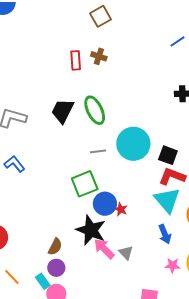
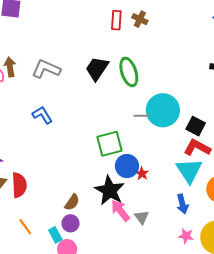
gray line: (98, 151) -> (142, 116), moved

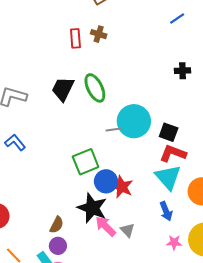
red star: (142, 174) -> (122, 187), size x1.6

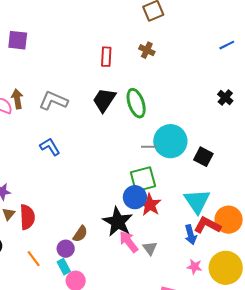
red rectangle: (75, 38) -> (106, 57), moved
black cross: (182, 71) -> (225, 97), turned 35
red L-shape: (173, 153) -> (207, 225), moved
green square: (86, 162) -> (143, 179), moved
purple circle: (58, 246) -> (66, 249), moved

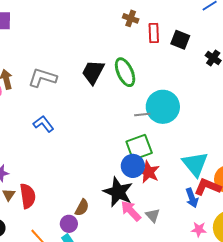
red rectangle: (106, 57) -> (154, 33), moved
black square: (203, 157) -> (180, 40), moved

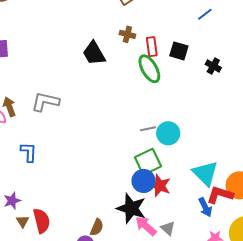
black trapezoid: (93, 72) -> (94, 53), moved, turned -52
green ellipse: (125, 72) -> (149, 69), moved
cyan circle: (163, 107) -> (168, 133), moved, size x0.7
blue L-shape: (43, 124) -> (29, 152), moved, turned 45

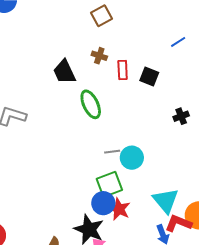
black cross: (213, 66) -> (181, 116), moved, turned 35
green ellipse: (149, 69) -> (91, 104), moved

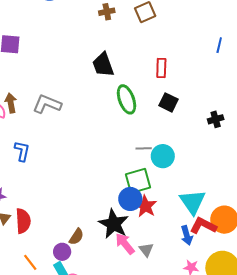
blue line: (178, 42) -> (219, 45), turned -49
brown cross: (99, 56) -> (107, 12), moved, turned -35
black square: (149, 76) -> (168, 102), moved

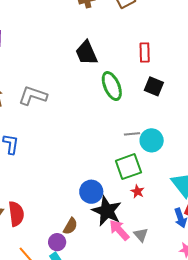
blue circle: (130, 199) -> (91, 192), moved
red star: (145, 206) -> (137, 191), size x0.6

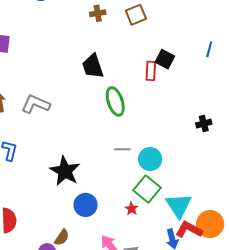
black square: (154, 86) -> (165, 59), moved
gray line: (132, 134) -> (122, 149), moved
green square: (128, 167) -> (147, 189), moved, turned -36
black star: (107, 211) -> (65, 171), moved

